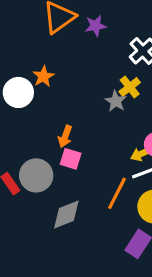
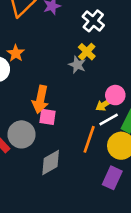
orange arrow: (65, 136) -> (40, 99), size x1.5

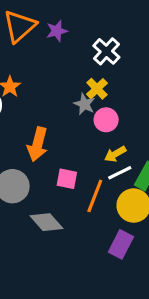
pink circle: (115, 95) -> (106, 120), moved
pink square: (47, 117) -> (67, 179), moved
gray diamond: (51, 163) -> (46, 222), turned 76

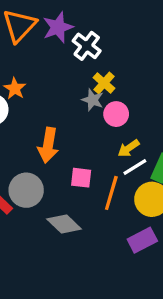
purple star: (57, 31) -> (58, 27), size x1.4
white cross: (106, 51) -> (87, 46), moved
purple rectangle: (121, 244) -> (142, 240), turned 40

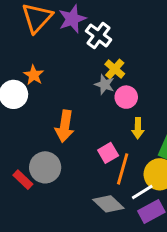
yellow arrow: (129, 148) -> (138, 128), turned -54
white line: (135, 167) -> (142, 192), moved
pink square: (81, 178) -> (108, 153), moved, turned -36
gray diamond: (64, 224) -> (108, 204), moved

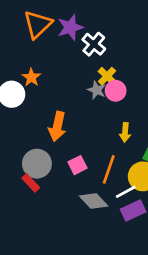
pink circle: (126, 97) -> (116, 91), moved
pink square: (108, 153) -> (78, 165), moved
red rectangle: (23, 180) -> (31, 183), moved

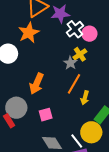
orange star: (31, 77) -> (29, 33), moved, size x1.5
pink circle: (116, 91) -> (89, 34), moved
orange line: (109, 169) -> (74, 84), moved
white line: (126, 192) -> (77, 141), turned 70

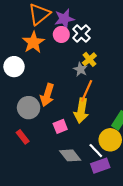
pink circle: (89, 34) -> (61, 34), moved
yellow arrow: (85, 98) -> (81, 111), moved, size x1.6
gray circle: (16, 108) -> (29, 108), moved

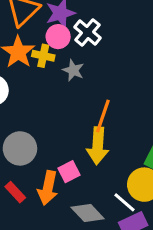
yellow cross: (89, 59) -> (43, 56), moved, turned -32
gray star: (80, 69) -> (73, 70), moved
orange arrow: (47, 95) -> (48, 188), moved

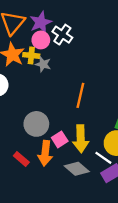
gray star: (73, 70) -> (43, 64), moved
yellow arrow: (98, 146) -> (81, 139), moved
gray circle: (20, 148) -> (36, 124), moved

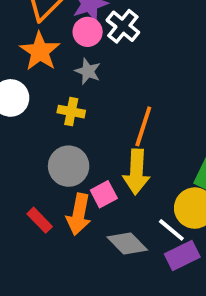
yellow cross: (31, 55) -> (71, 112), moved
yellow arrow: (81, 139) -> (136, 172), moved

